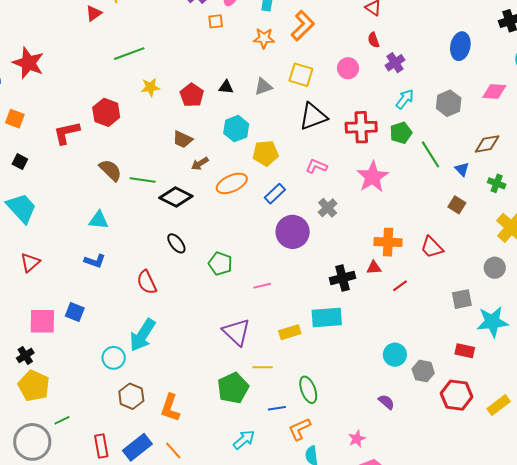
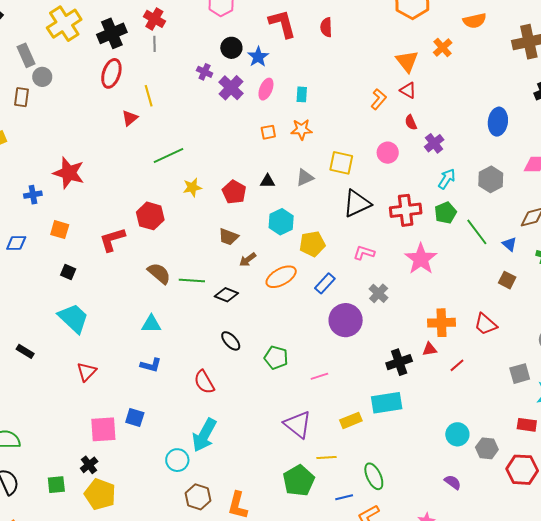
orange square: (216, 21) -> (268, 132), moved
orange L-shape: (303, 26) -> (379, 99), moved, size x0.7
black diamond: (176, 197) -> (226, 295), size x0.7

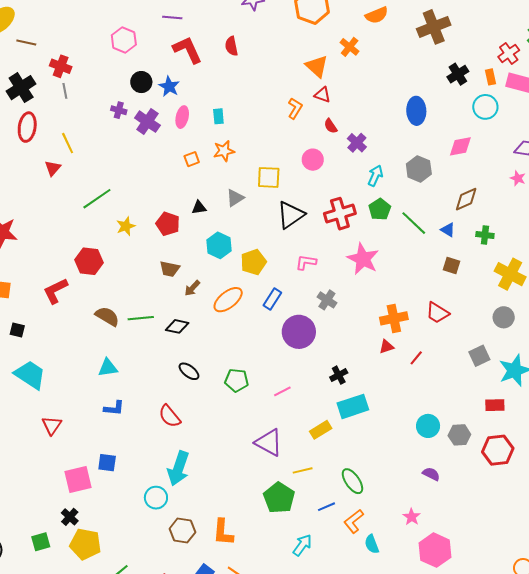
black cross: (399, 362) -> (339, 375), moved, size x0.7

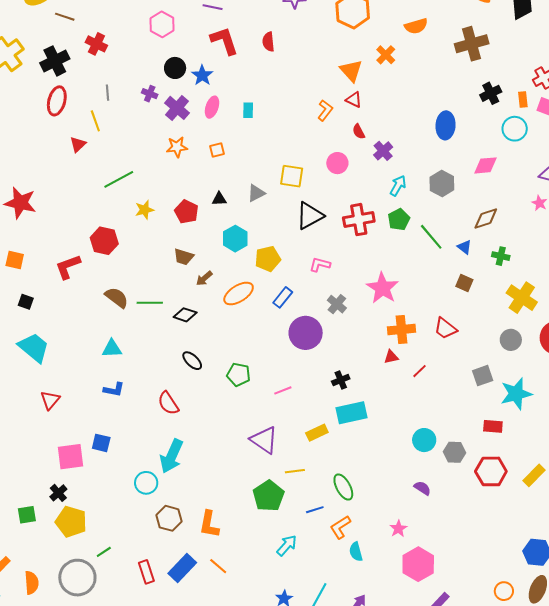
gray line: (65, 91) -> (108, 93), moved
orange star: (224, 151) -> (177, 147), moved
pink star: (363, 259) -> (382, 288), moved

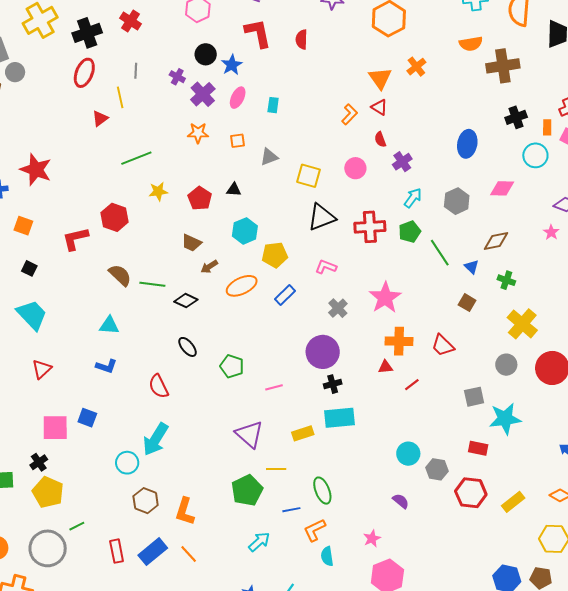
orange semicircle: (416, 26) -> (471, 44), moved
gray triangle: (256, 193) -> (269, 157), moved
purple circle: (306, 333) -> (323, 352), moved

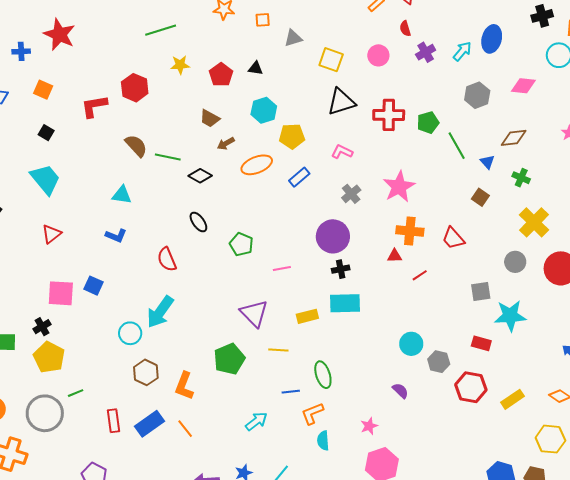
cyan arrow: (413, 198) -> (462, 51), moved
green pentagon: (247, 490) -> (229, 359), moved

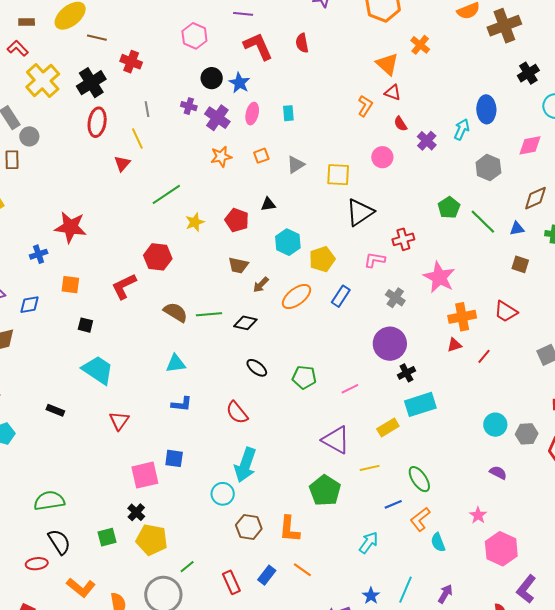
red cross: (389, 115) -> (403, 239), moved, size x0.7
blue triangle: (487, 162) -> (517, 229), turned -42
blue rectangle: (149, 424) -> (267, 575), size x0.7

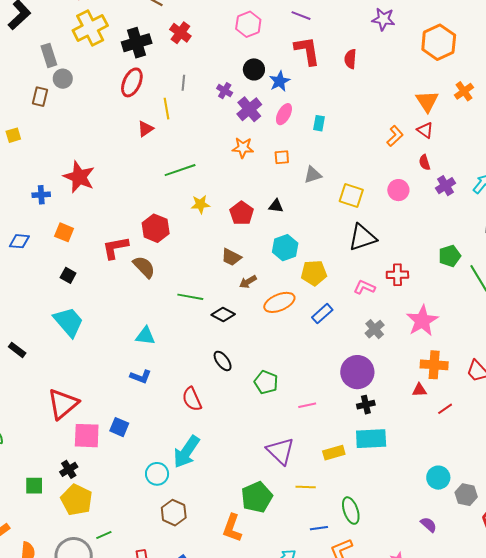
brown semicircle: (175, 312) -> (144, 267), moved
red triangle: (119, 421) -> (63, 404), moved, size x1.6
orange L-shape: (289, 529) -> (232, 528), moved

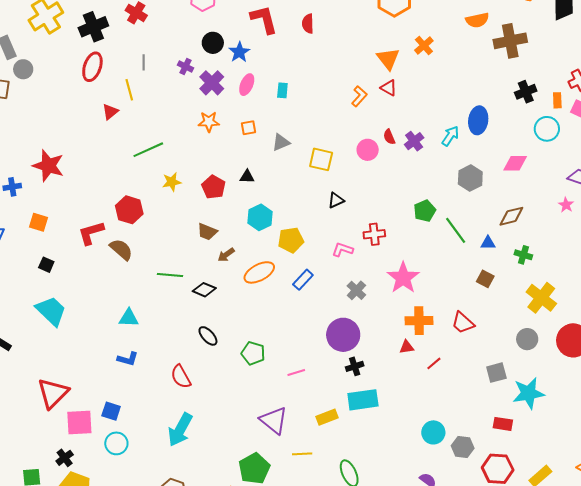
red semicircle: (425, 162) -> (389, 137), moved
black triangle: (362, 237) -> (336, 200), size x0.6
cyan circle: (157, 474) -> (116, 443), moved

